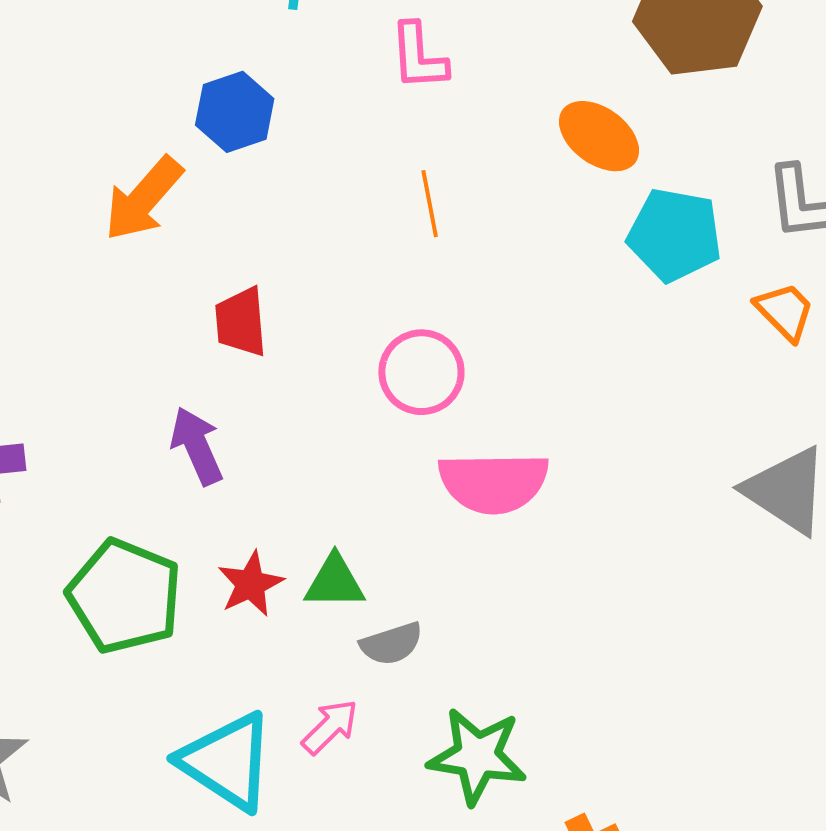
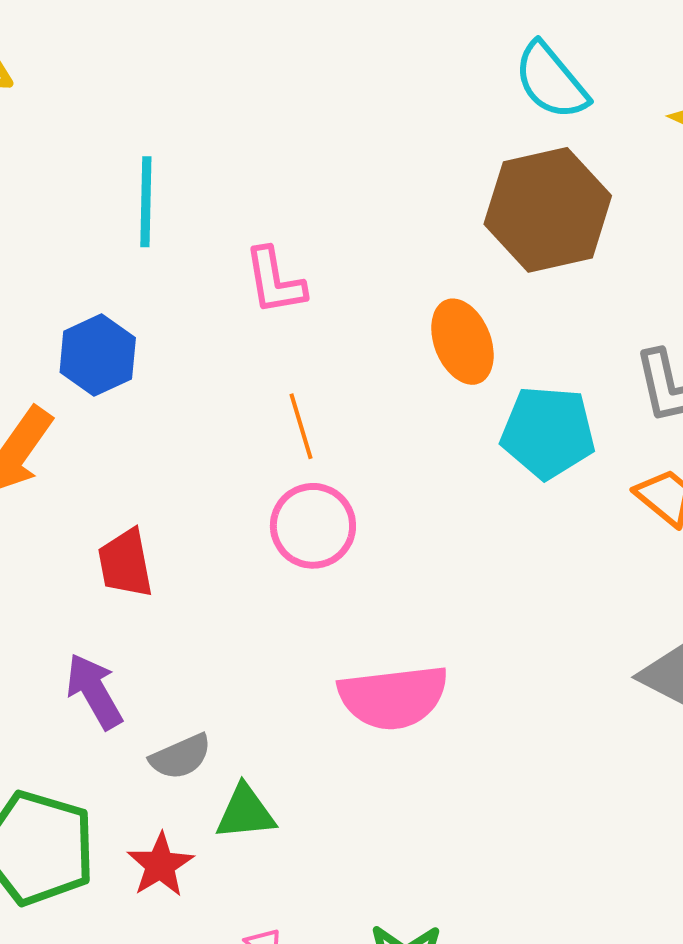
orange ellipse: (599, 136) -> (462, 342), turned 38
pink circle: (421, 372) -> (313, 526), moved
red star: (251, 584) -> (160, 865), moved
gray semicircle: (391, 644) -> (181, 757), moved

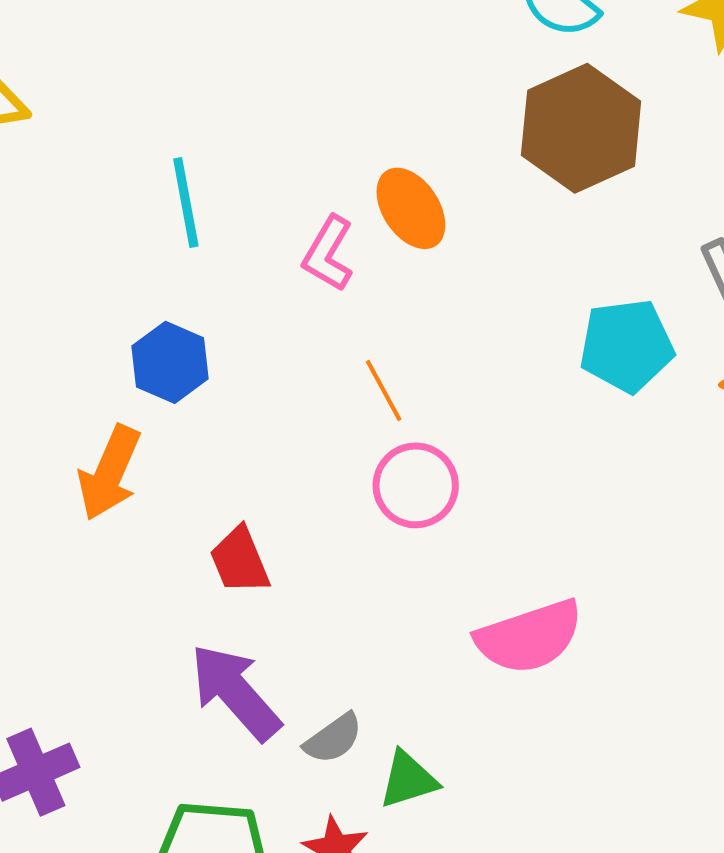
pink L-shape: (275, 281) -> (328, 254), turned 52
orange ellipse: (462, 342) -> (411, 208), moved
purple arrow: (94, 691) -> (235, 692), size x1.4

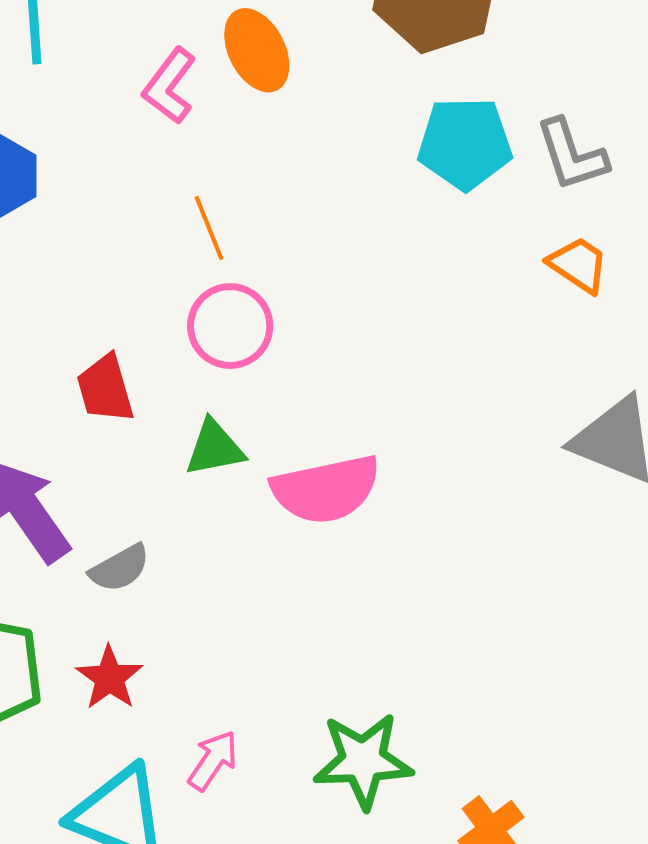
cyan pentagon: (627, 346) -> (465, 143), moved
red trapezoid: (240, 561) -> (105, 389), moved
green triangle: (408, 780) -> (215, 448), moved

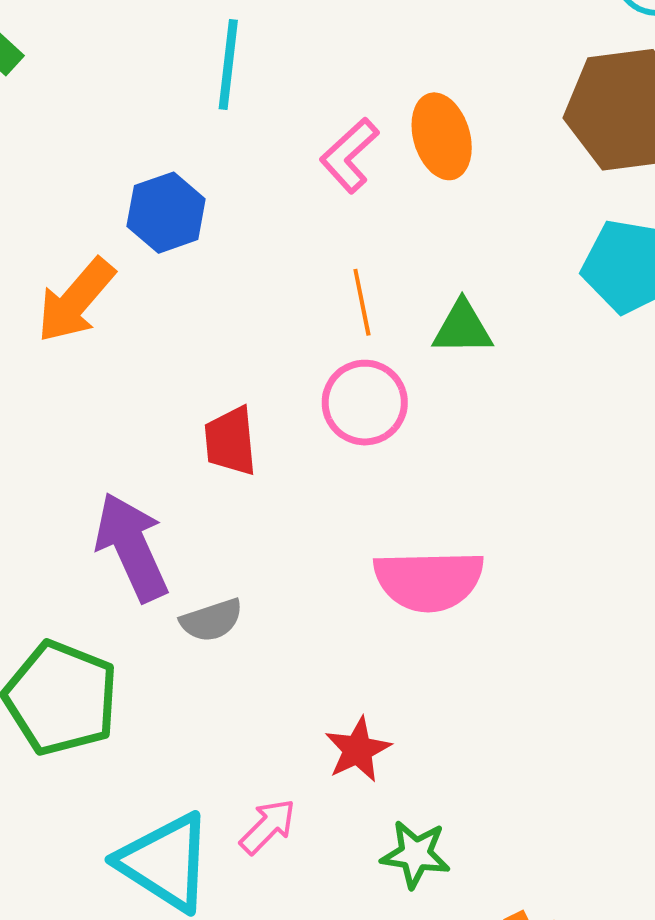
green triangle: (215, 448) -> (462, 328), moved
red star: (109, 678) -> (358, 750), moved
green star: (363, 761) -> (415, 854), size x0.7

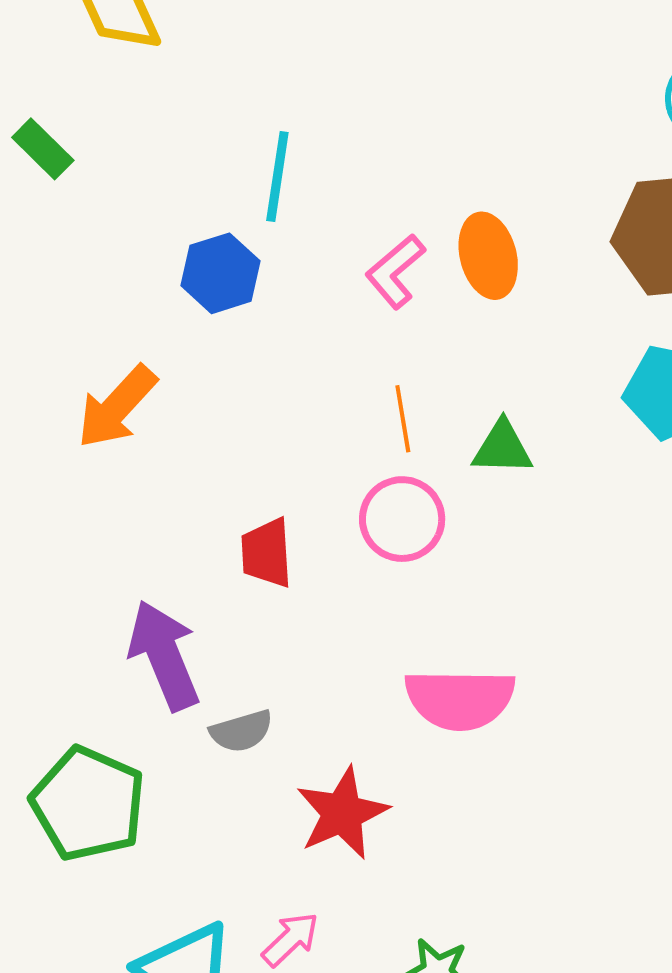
blue hexagon: (166, 213) -> (221, 273), moved
red star: (358, 750) -> (342, 813), moved, size x1.4

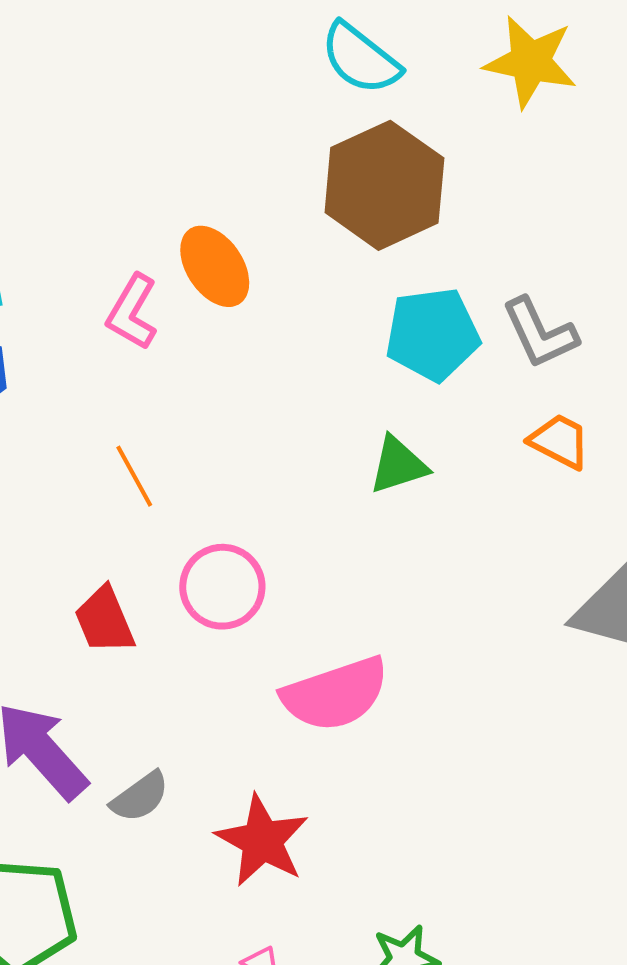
orange line: (403, 419) -> (134, 476), moved
green triangle: (502, 448) -> (398, 465), moved
pink circle: (402, 519) -> (222, 587), moved

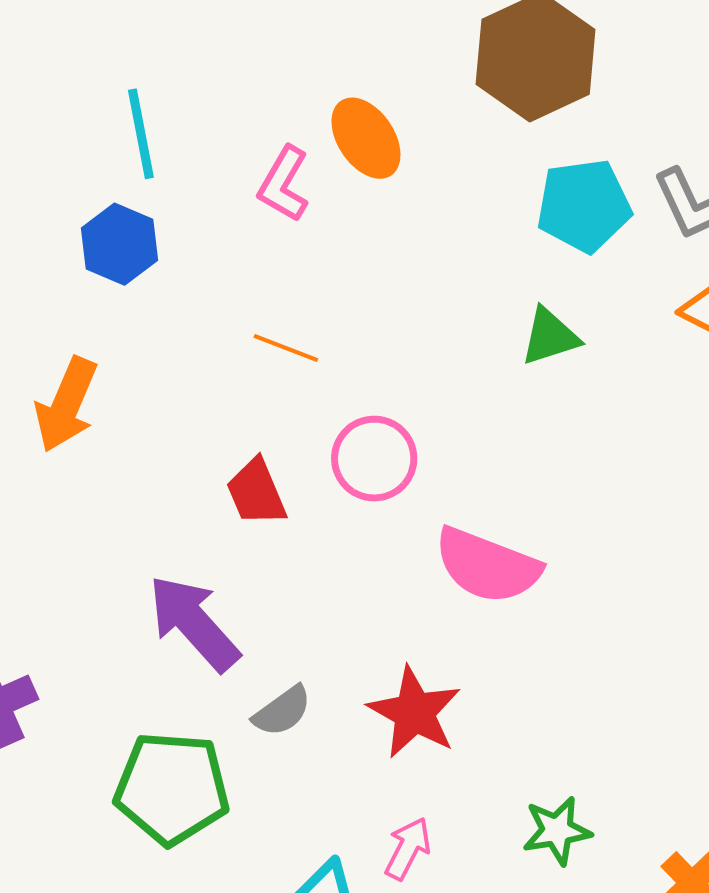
orange line: (134, 476) -> (286, 348), turned -40
pink semicircle: (335, 694) -> (487, 566), turned 40
gray semicircle: (140, 797) -> (282, 711), moved

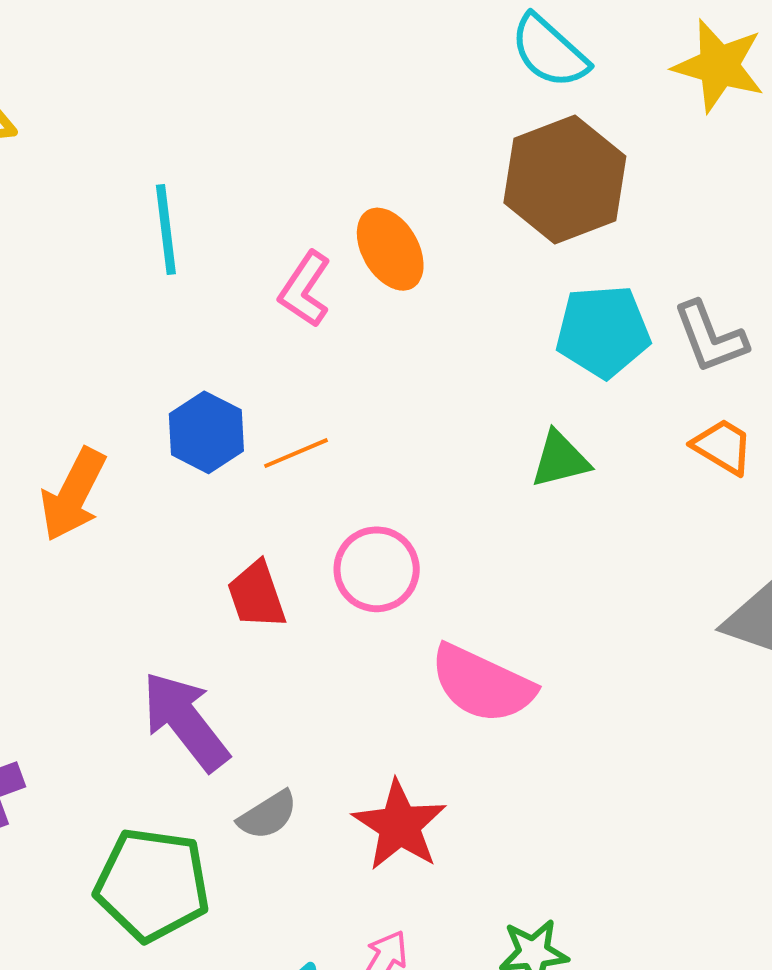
blue hexagon: (120, 244) -> (206, 432), moved
orange line: (286, 348) -> (296, 453), turned -48

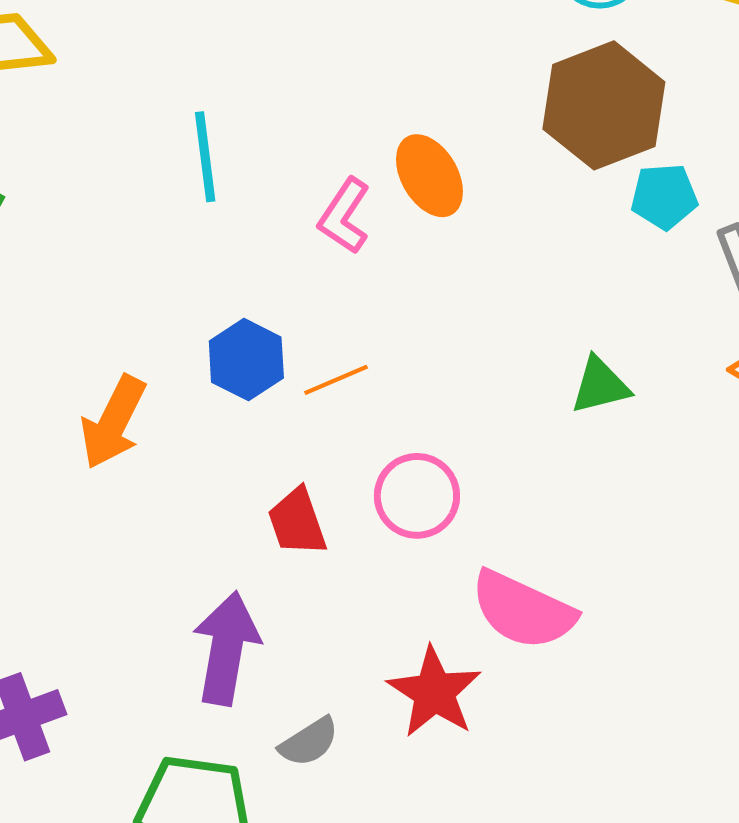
cyan pentagon: (603, 331) -> (664, 196), moved, size x0.7
purple arrow: (185, 721) -> (226, 648), turned 48
red star: (399, 825) -> (434, 692), moved

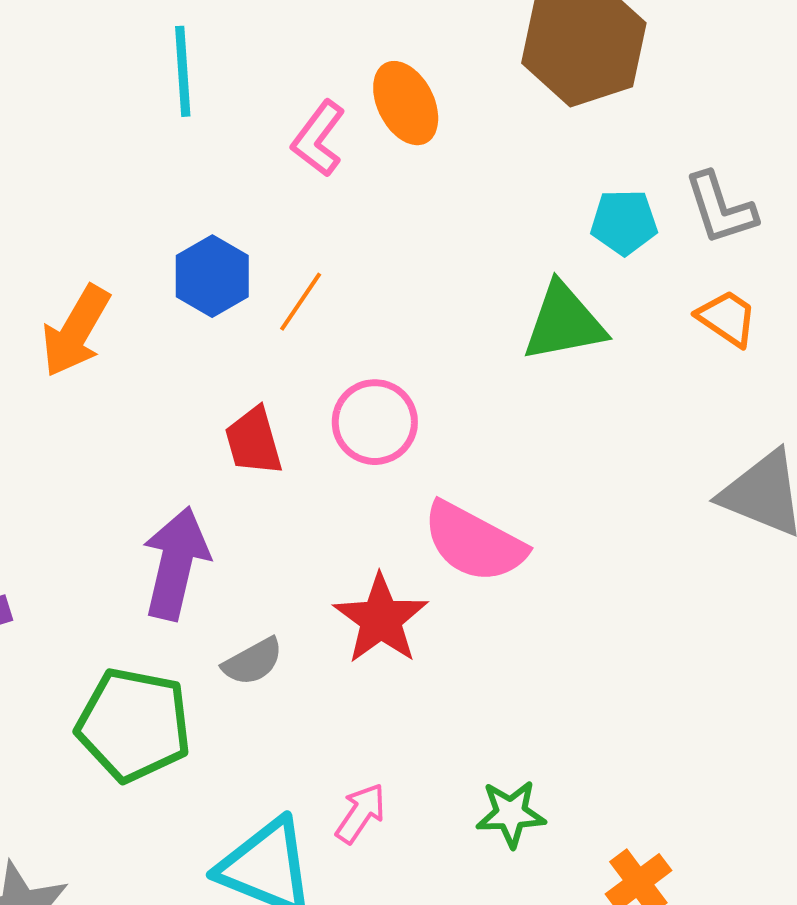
cyan pentagon: (664, 196) -> (624, 222), moved
orange line: (336, 380) -> (301, 302), turned -36
green triangle: (600, 385) -> (564, 322), size x1.4

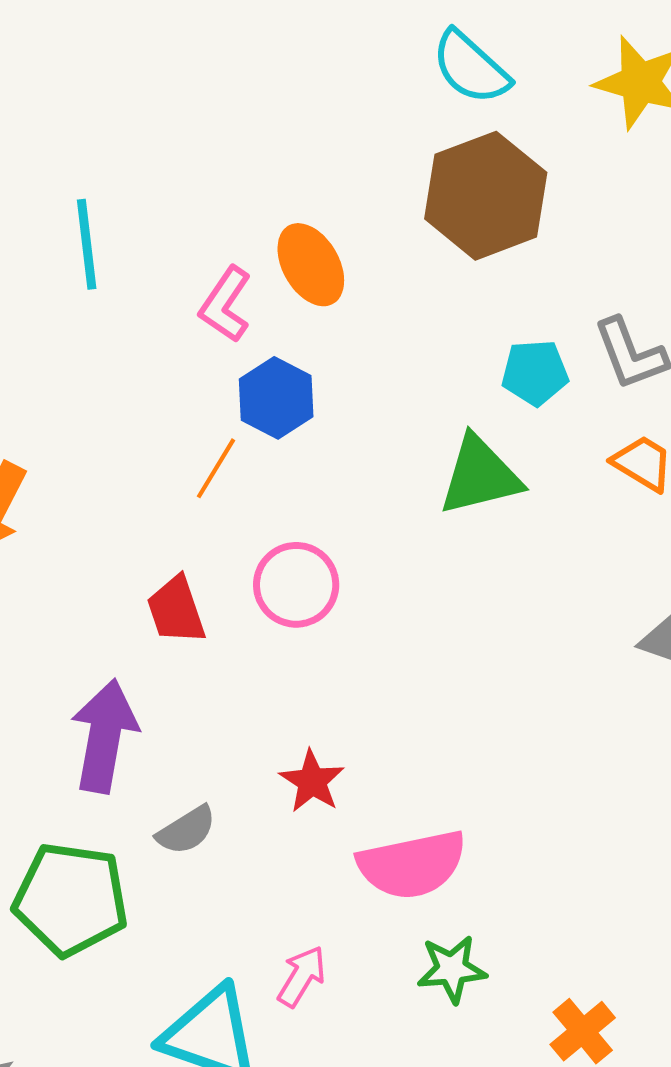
blue hexagon: (212, 276) -> (276, 398), moved
pink semicircle: (474, 542) -> (412, 865), moved, turned -37
red star: (381, 619) -> (312, 781), size x0.7

